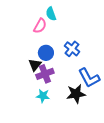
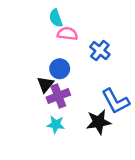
cyan semicircle: (51, 14) -> (56, 18), moved
pink semicircle: (40, 26) -> (67, 34), moved, turned -112
blue cross: (72, 49) -> (100, 51), moved

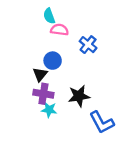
purple cross: (58, 96) -> (43, 94), moved, turned 30
blue L-shape: (115, 101) -> (102, 122), moved
black star: (99, 122) -> (79, 96), moved

